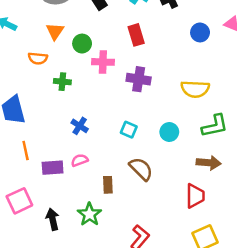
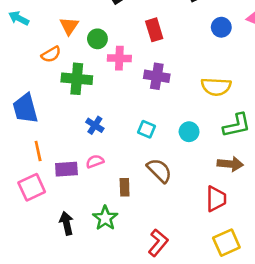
orange semicircle: (38, 58) -> (51, 54), turned -36
green cross: (62, 82) -> (77, 79), size x1.6
pink square: (19, 201) -> (32, 187), moved

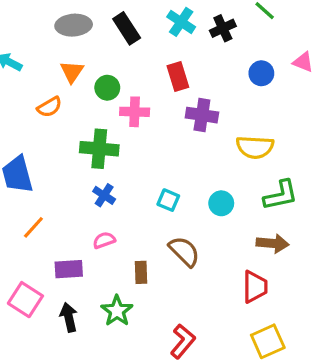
purple cross: (157, 76) -> (202, 115), moved
green cross: (77, 79) -> (99, 149), moved
orange line: (38, 151) -> (33, 227), turned 54
purple rectangle: (66, 169) -> (69, 269), moved
pink square: (32, 187) -> (25, 300), moved, turned -32

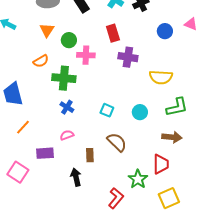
orange semicircle: (49, 107) -> (41, 61), moved
green star: (117, 311) -> (138, 179), moved
black arrow: (69, 317) -> (76, 177), moved

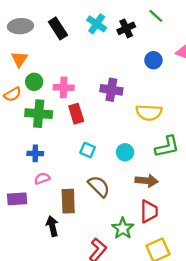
red rectangle: (113, 33) -> (76, 114), moved
green circle: (69, 40) -> (34, 82), moved
blue cross: (67, 107) -> (35, 153), moved, turned -32
brown arrow: (172, 137) -> (147, 181), moved
brown rectangle: (90, 155) -> (68, 201), size x1.5

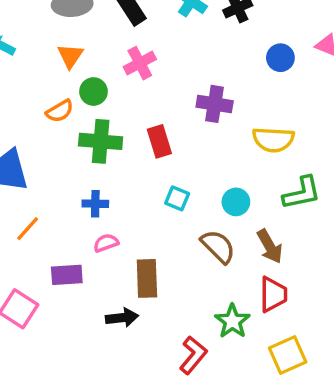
pink cross: (64, 87) -> (140, 63), moved, turned -30
brown arrow: (147, 181) -> (270, 246), turned 55
brown semicircle: (99, 186) -> (218, 246), moved
black arrow: (52, 226) -> (122, 318), turned 96

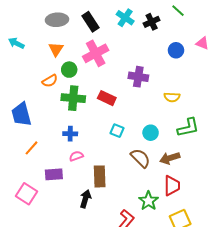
pink cross: (140, 63) -> (96, 53), size x1.4
yellow semicircle: (273, 140) -> (172, 97), size x0.7
red rectangle: (159, 141) -> (107, 98), turned -48
brown arrow: (270, 246) -> (170, 158), turned 102
black arrow: (122, 318) -> (85, 199), turned -66

